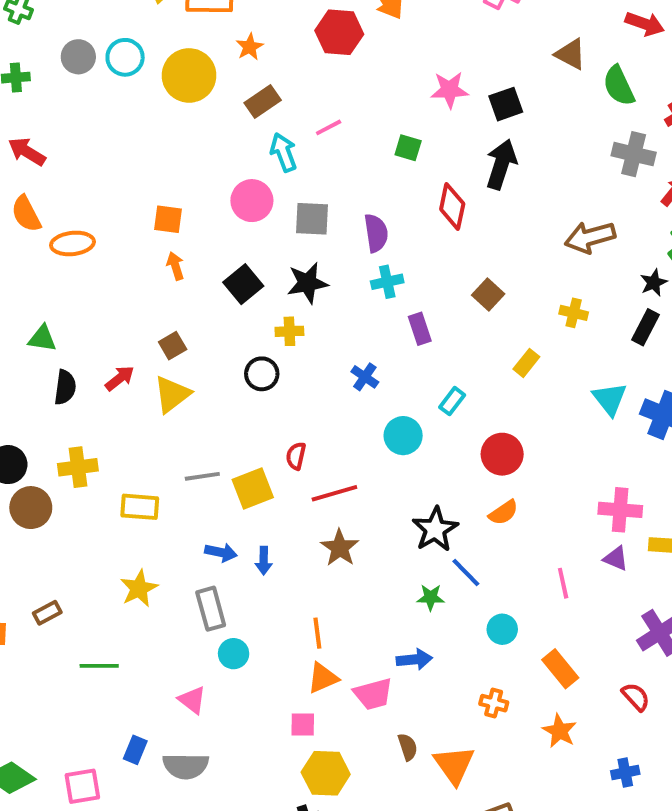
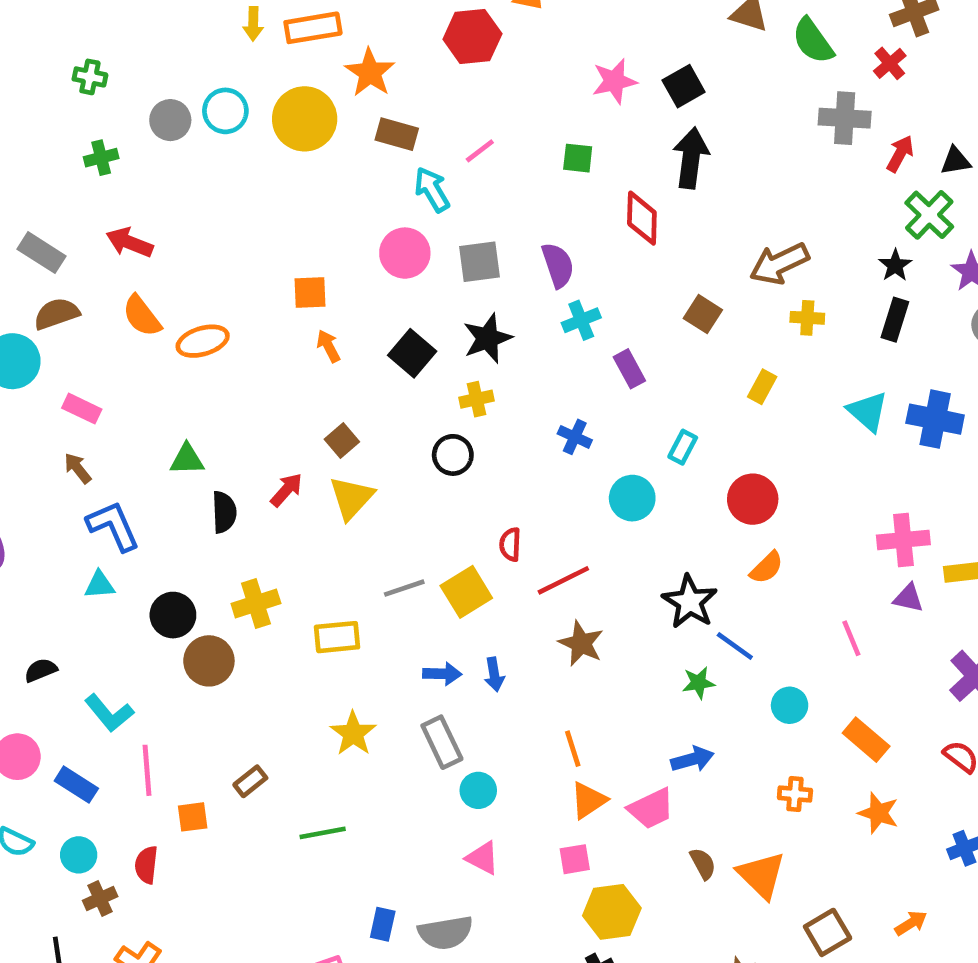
orange star: (250, 47) -> (370, 73), size x1.5
brown rectangle: (263, 102) -> (397, 134), turned 60
brown arrow: (590, 237) -> (779, 264), moved
pink triangle: (192, 700) -> (483, 858), moved

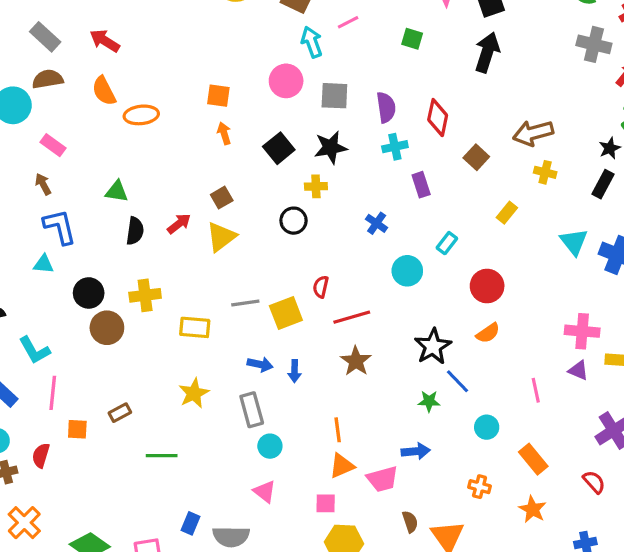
red diamond: (642, 218) -> (438, 118), moved

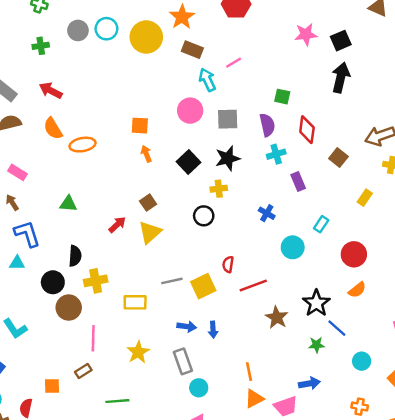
green square: (412, 39) -> (282, 97), moved
black semicircle: (135, 231) -> (75, 256), moved
brown star: (356, 361) -> (277, 317), moved
pink line: (53, 393) -> (93, 338), moved

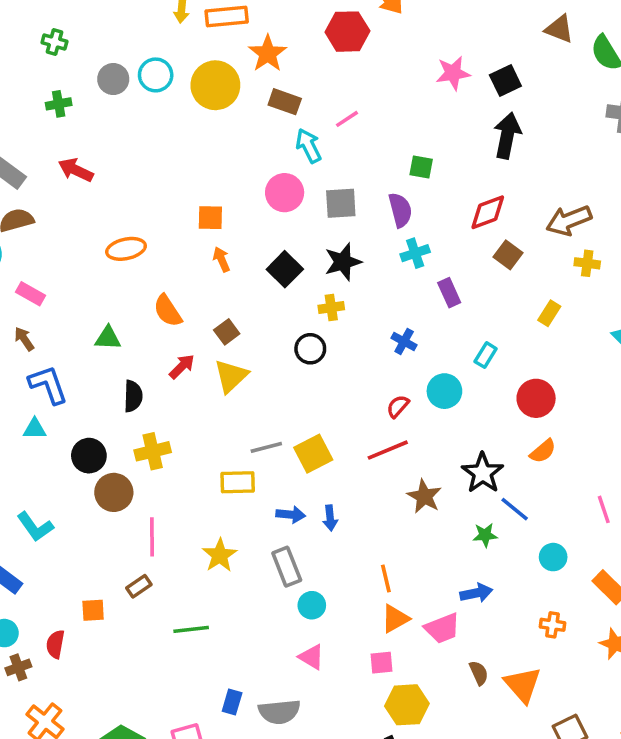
orange semicircle: (53, 129) -> (168, 311), moved
red diamond: (307, 130) -> (488, 212), moved, turned 64
black semicircle: (75, 256) -> (133, 396), moved
red semicircle: (228, 264) -> (398, 406), moved, turned 35
yellow rectangle: (135, 302) -> (238, 482), moved

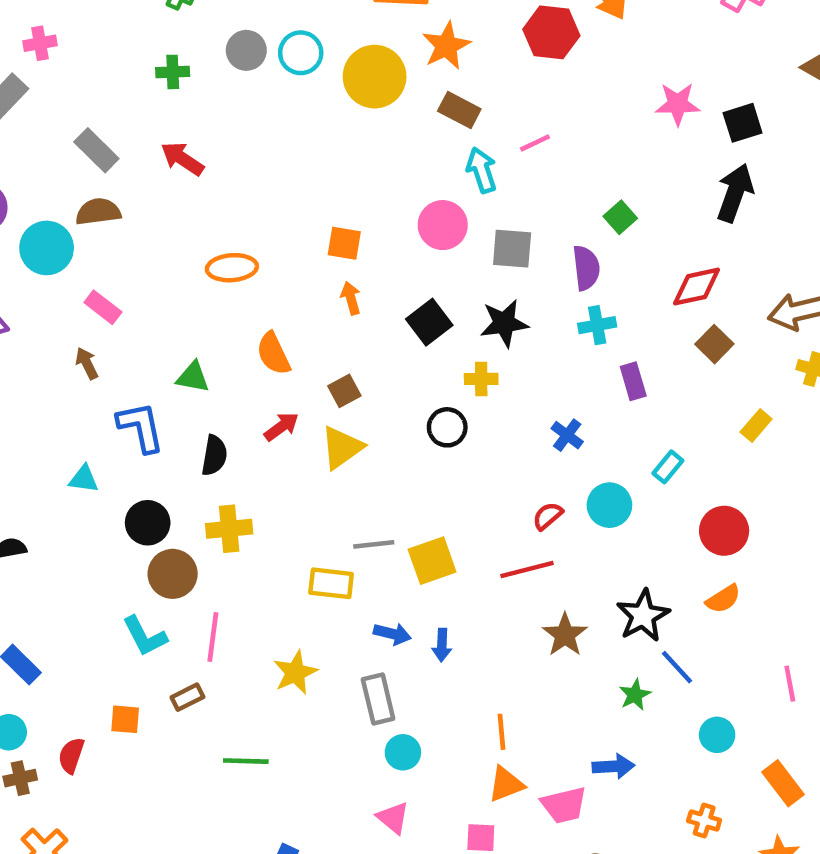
green square: (421, 167) -> (620, 217), turned 30
blue L-shape: (48, 385) -> (141, 427), moved
cyan L-shape: (35, 527) -> (145, 636), moved
green star: (485, 535) -> (635, 695), turned -30

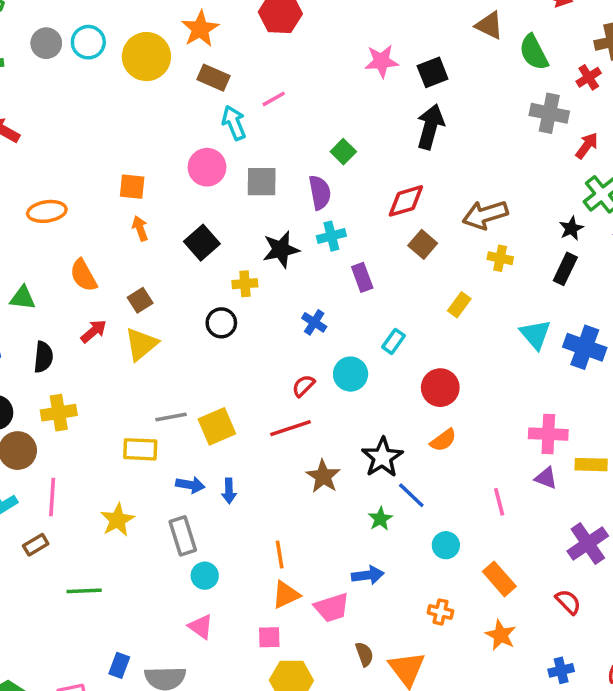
black star: (504, 323) -> (281, 250), moved

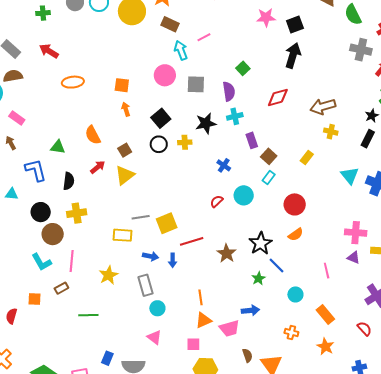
orange ellipse: (47, 211) -> (73, 82), moved
brown square: (423, 244) -> (269, 156), moved
black circle: (221, 323) -> (159, 144), moved
red line: (291, 428) -> (192, 241), moved

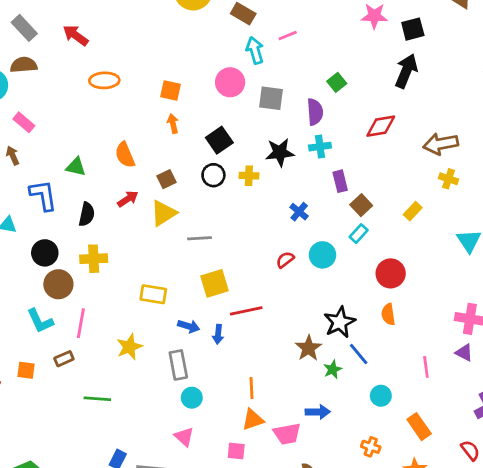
gray line: (141, 217) -> (199, 238), moved
orange semicircle: (296, 234) -> (388, 314), turned 112
brown star: (227, 253) -> (309, 348), moved

